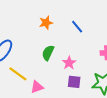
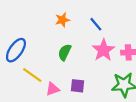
pink star: (69, 63) -> (103, 50), moved, size x1.5
purple square: (74, 82) -> (78, 86), moved

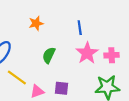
orange star: (62, 20) -> (36, 23), moved
blue line: (96, 24) -> (80, 28), turned 32

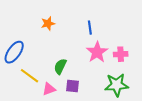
green semicircle: (49, 55) -> (60, 66), moved

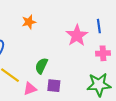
blue line: (90, 28) -> (99, 26), moved
pink star: (97, 52) -> (77, 36), moved

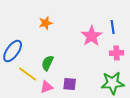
green semicircle: (41, 66) -> (48, 63), moved

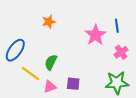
pink cross: (117, 53) -> (121, 52), turned -32

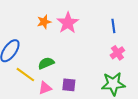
pink star: (96, 35) -> (68, 23), moved
green semicircle: (51, 62) -> (46, 63), turned 42

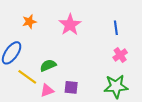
orange star: (44, 22) -> (29, 22), moved

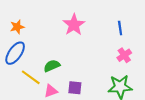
orange star: (29, 22) -> (17, 27), moved

